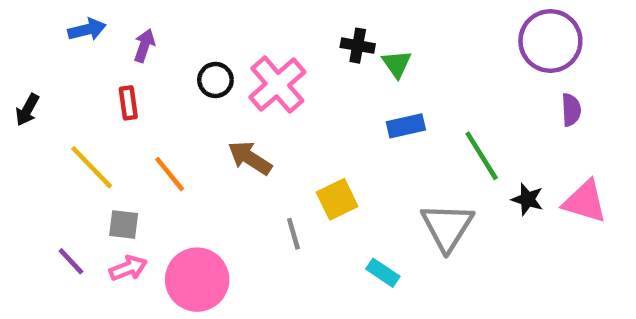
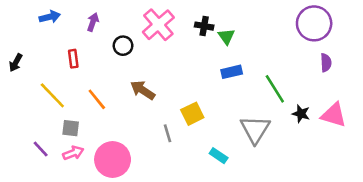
purple arrow: (144, 46) -> (93, 22), moved
pink cross: (277, 85) -> (158, 25), moved

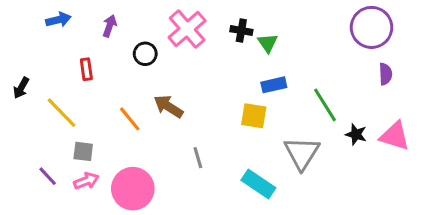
black arrow: (16, 63) -> (21, 88), moved
orange line: (97, 99) -> (130, 119), moved
yellow square: (192, 114) -> (254, 116), moved, turned 35
cyan rectangle: (219, 156) -> (258, 184), size x1.5

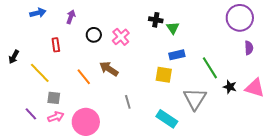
pink cross: (187, 29) -> (121, 37), moved, size x0.7

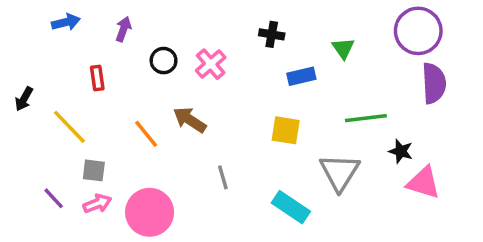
green triangle: (173, 28) -> (343, 48), moved
purple semicircle: (249, 48) -> (434, 83), size x1.6
blue rectangle: (177, 55) -> (301, 76), moved
green line: (210, 68) -> (366, 118), turned -65
pink triangle: (255, 88) -> (423, 183), moved

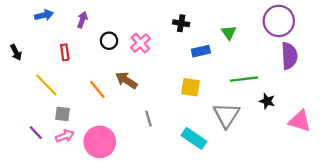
black arrow: (24, 99) -> (16, 52), moved, turned -56
pink triangle: (423, 183) -> (300, 121), moved

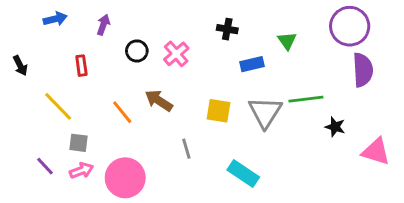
yellow square: (190, 87) -> (218, 111), moved
gray triangle: (226, 115) -> (265, 112), moved

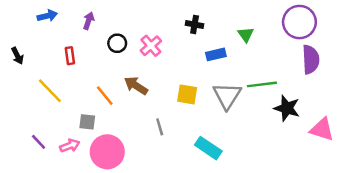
black star: (335, 127) -> (287, 108), size x1.5
gray square: (79, 143) -> (87, 122), moved

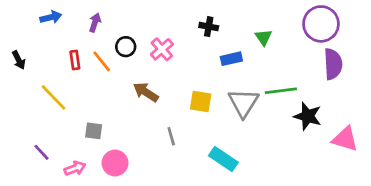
orange line: (105, 96) -> (102, 61), moved
pink arrow: (70, 146) -> (75, 168), moved
pink circle: (107, 152) -> (115, 163), size x0.7

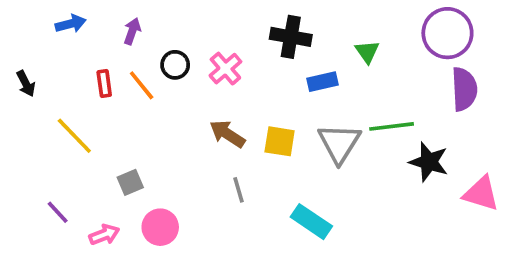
black cross: (209, 27) -> (291, 37), size x1.5
brown arrow: (146, 92) -> (227, 134), moved
gray square: (94, 131) -> (130, 182), turned -30

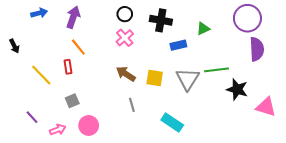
purple arrow: (132, 31) -> (73, 17), size x1.5
green triangle: (367, 52) -> (203, 29), turned 40
black circle: (175, 65) -> (125, 14), moved
red rectangle: (104, 83) -> (68, 67), moved

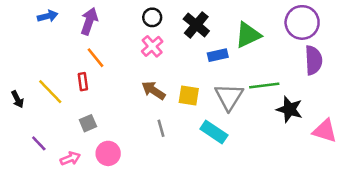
black cross: (161, 20) -> (196, 25), turned 30
green triangle: (203, 29) -> (248, 35), size x1.6
black arrow: (14, 46) -> (17, 99), moved
cyan rectangle: (172, 122) -> (214, 132), moved

